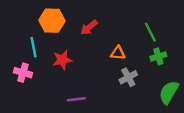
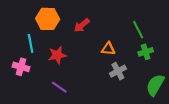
purple line: (76, 99) -> (59, 87), moved, turned 42

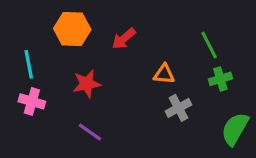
cyan line: (31, 43) -> (29, 64), moved

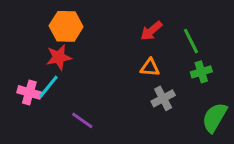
red arrow: (124, 39) -> (151, 31), moved
cyan line: (29, 64) -> (48, 87), moved, turned 50
red star: (87, 84) -> (59, 57), moved

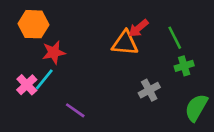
orange hexagon: (66, 26) -> (33, 24), moved
orange triangle: (150, 68) -> (125, 43), moved, size x1.5
pink cross: (29, 92) -> (27, 85), turned 30

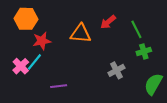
orange triangle: (125, 43) -> (81, 34), moved
purple line: (75, 110) -> (59, 86), turned -42

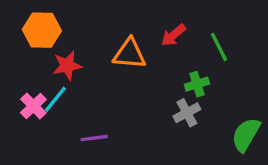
green cross: (144, 51) -> (197, 84), moved

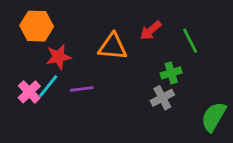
purple line: (94, 138) -> (82, 89), moved

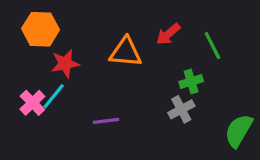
purple line: (82, 89) -> (106, 121), moved

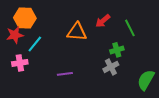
red star: (65, 64) -> (15, 35), moved
cyan line: (54, 96) -> (35, 44), moved
pink cross: (32, 103) -> (20, 63), turned 35

